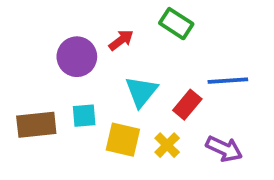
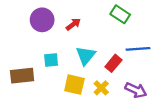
green rectangle: (176, 24) -> (120, 14), moved
purple circle: (77, 57) -> (42, 20), moved
cyan square: (84, 116) -> (51, 60), moved

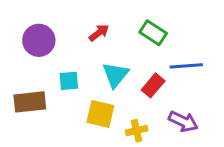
green rectangle: (120, 14) -> (153, 33), moved
purple circle: (42, 20) -> (39, 40), moved
yellow cross: (101, 88) -> (137, 131), moved, turned 32

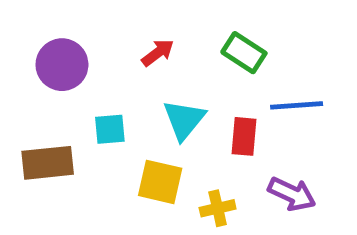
red rectangle: (153, 85) -> (244, 136), turned -35

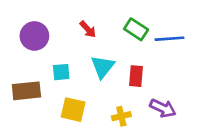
red arrow: (158, 53) -> (88, 29), turned 84
blue line: (297, 105) -> (169, 39), moved
yellow square: (160, 182) -> (73, 110), moved

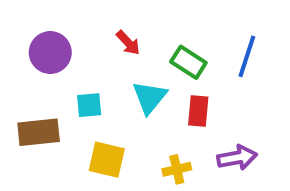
green rectangle: (136, 29) -> (188, 62), moved
blue line: (169, 39) -> (247, 56), turned -68
purple arrow: (163, 108) -> (237, 158), turned -35

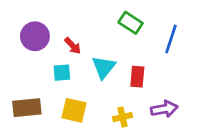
red arrow: (128, 43) -> (73, 46), moved
green rectangle: (188, 62) -> (131, 23), moved
brown rectangle: (39, 132) -> (27, 108), moved

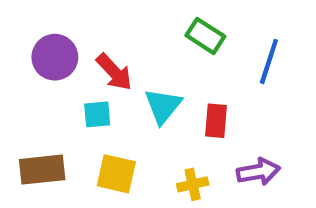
red arrow: (73, 46) -> (114, 72), size x1.4

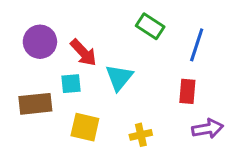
red rectangle: (216, 121) -> (187, 91), moved
brown rectangle: (42, 170) -> (35, 104), moved
purple arrow: (258, 172) -> (208, 129), moved

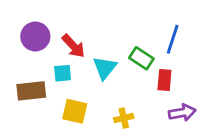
green rectangle: (150, 26) -> (141, 58), moved

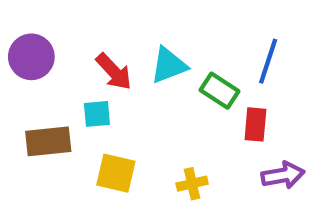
purple circle: (35, 36) -> (31, 57), moved
cyan triangle: (105, 68) -> (169, 65), moved, turned 30

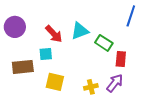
blue line: (268, 61) -> (131, 16), moved
purple arrow: (283, 175) -> (115, 83), moved, turned -42

